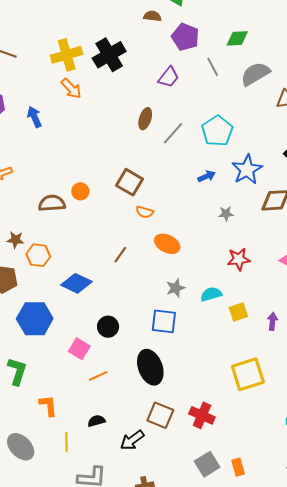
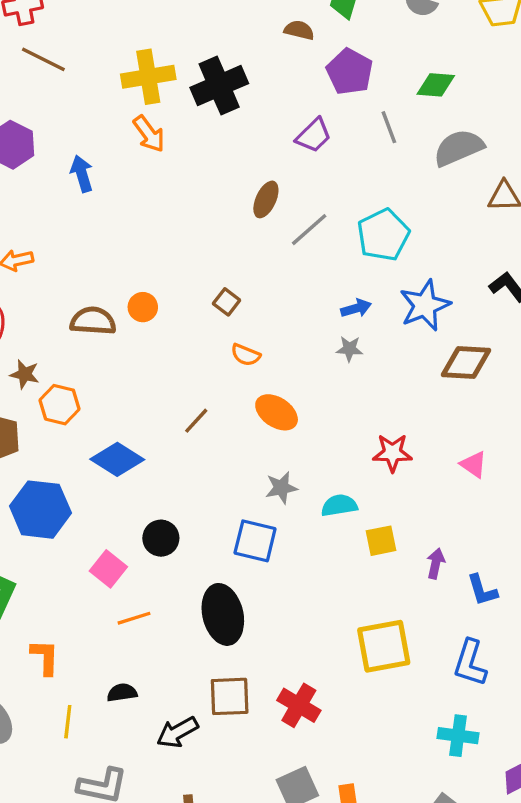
brown square: (129, 182) -> (227, 302), size x0.6
gray star: (226, 214) -> (349, 349), moved
brown square: (160, 415) -> (230, 696), turned -32

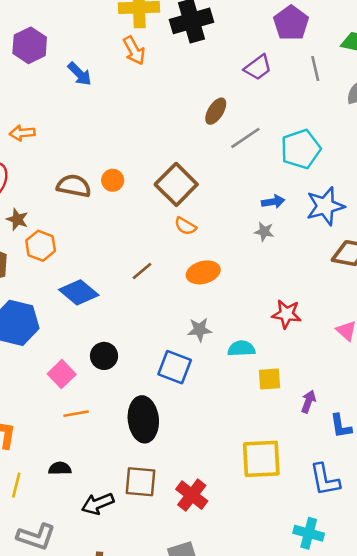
blue arrow: (82, 174) -> (80, 74), turned 144
brown square: (227, 302) -> (176, 184), size x2.0
orange ellipse: (277, 412) -> (203, 272), turned -56
blue L-shape: (470, 663) -> (325, 480), turned -36

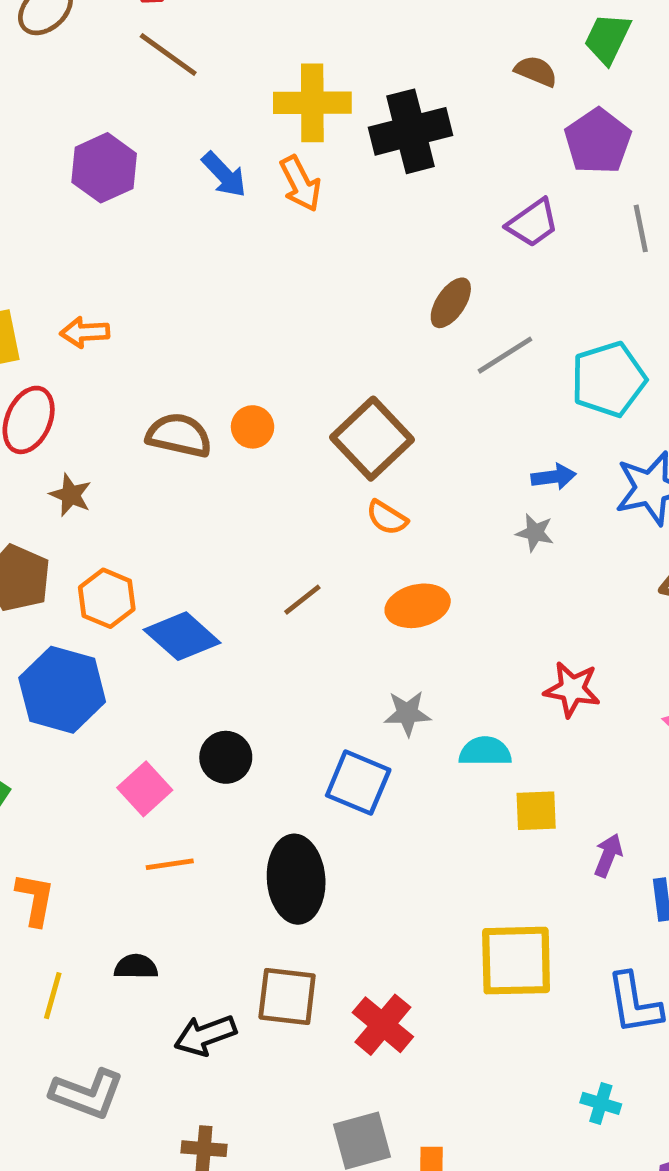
blue arrow: (80, 74) -> (224, 175), moved
orange hexagon: (41, 246) -> (107, 598), moved
cyan cross: (309, 533) -> (601, 1103), size x0.7

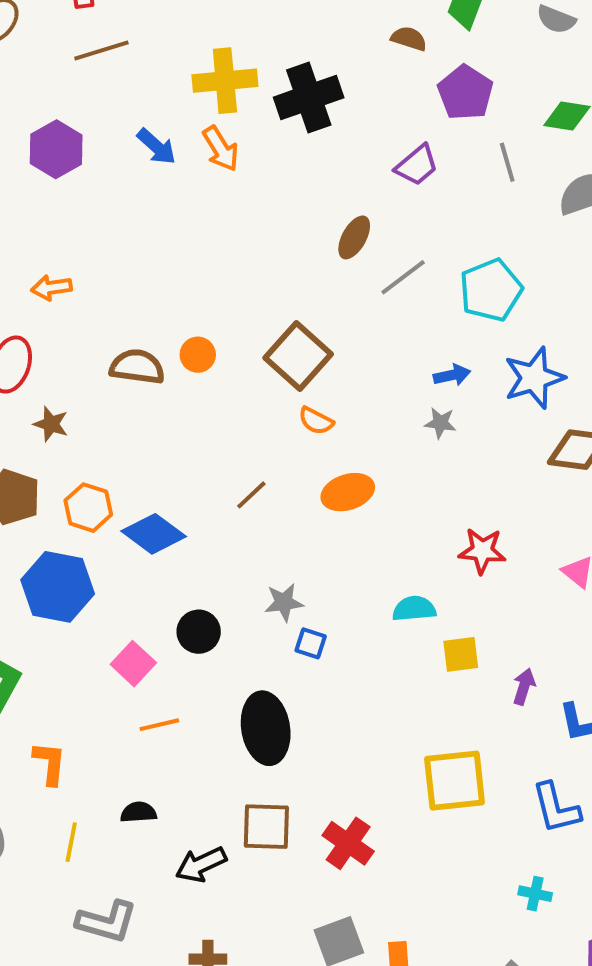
brown line: (168, 55) -> (101, 50), turned -48
gray star: (407, 713) -> (284, 602), moved
blue square: (358, 783) -> (311, 643), size x0.6

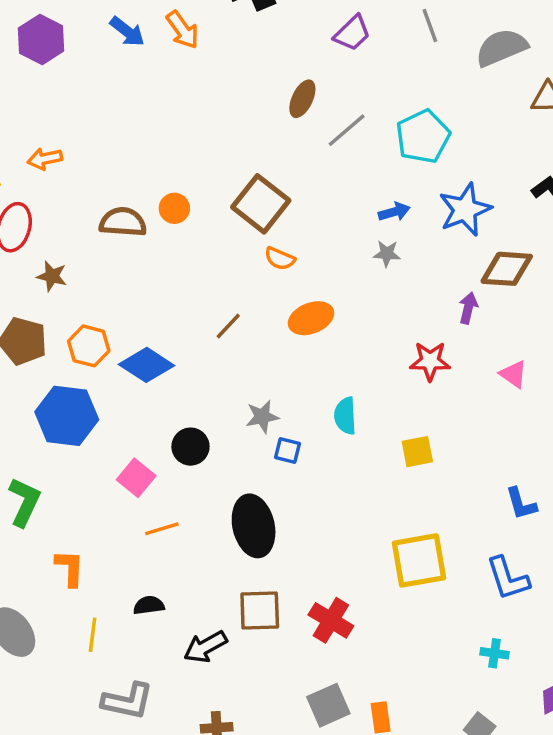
cyan semicircle: (414, 609) -> (345, 416), moved, turned -84
purple arrow: (524, 687) -> (468, 308), moved

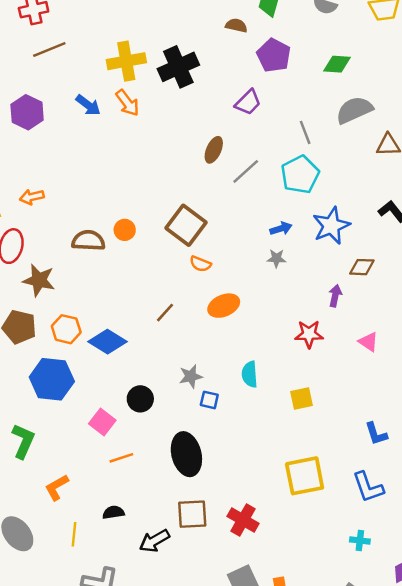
gray line: (430, 26) -> (305, 132), moved
brown diamond: (507, 269) -> (362, 267), size x0.7
brown star: (52, 276) -> (39, 280), size x1.5
orange L-shape: (70, 568) -> (57, 487), turned -120

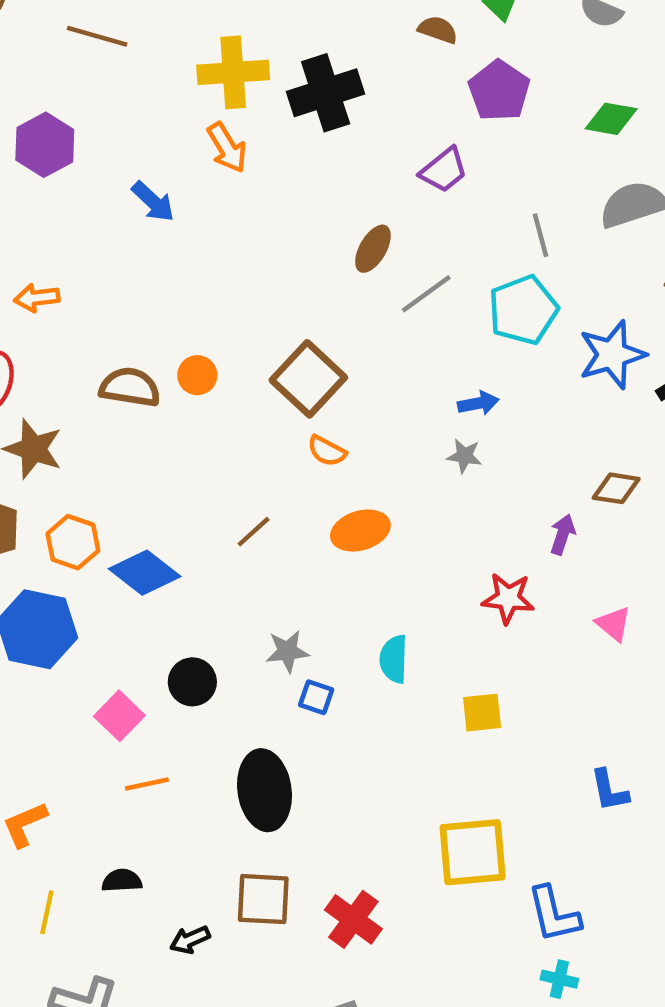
brown line: (49, 49) -> (97, 36), turned 32
blue arrow: (88, 105) -> (153, 202), moved
blue star: (331, 226) -> (612, 355), moved
blue L-shape: (368, 487) -> (554, 914), moved
black arrow: (154, 541) -> (190, 940), size x0.7

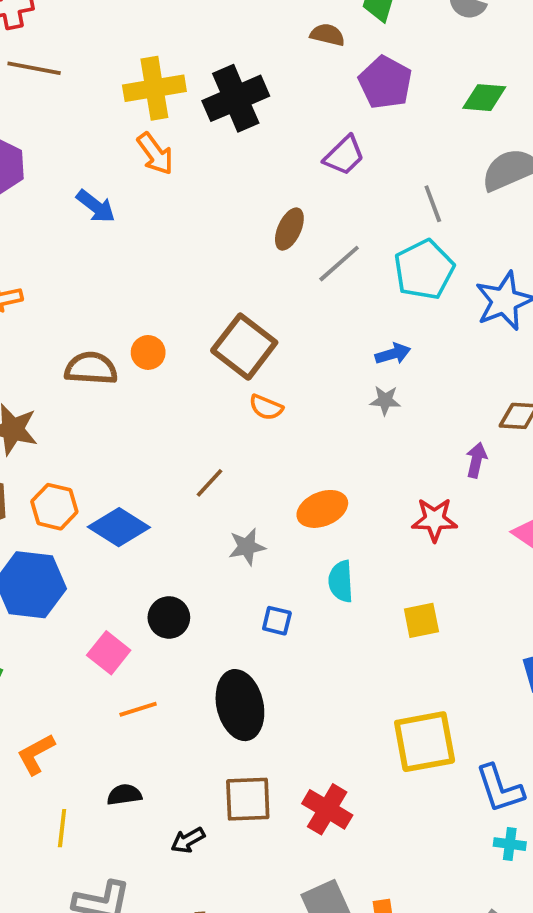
orange ellipse: (360, 531) -> (322, 509), moved
gray star: (287, 651) -> (247, 547), moved

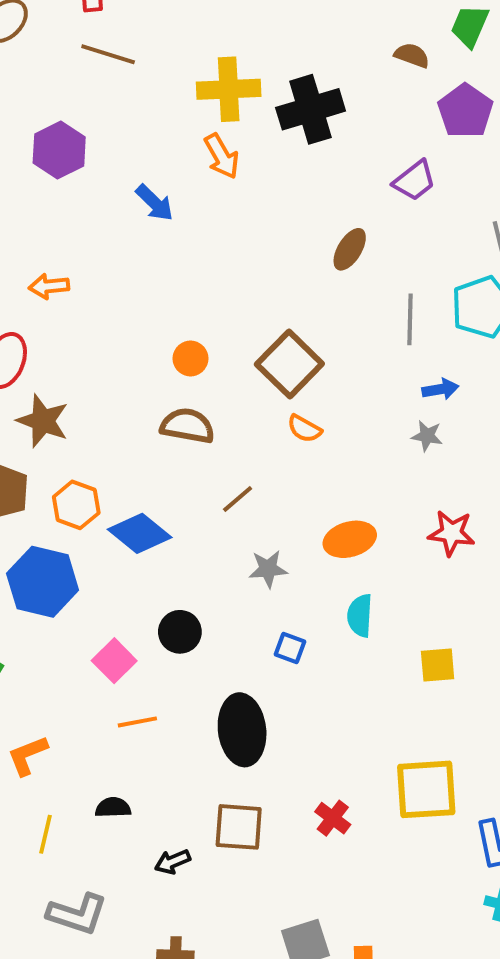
gray line: (339, 264) -> (410, 319), moved, turned -54
brown semicircle: (91, 368) -> (187, 426), moved
red star: (435, 520) -> (452, 533), moved
red cross: (327, 809) -> (333, 818), moved, size x0.7

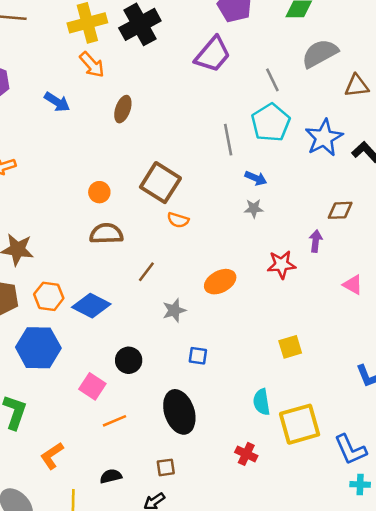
purple trapezoid: (414, 181) -> (213, 54), size x1.4
brown ellipse: (350, 249) -> (123, 109), moved
blue arrow: (440, 389) -> (256, 178), turned 45
cyan semicircle: (360, 616) -> (262, 402), moved
brown square: (239, 827) -> (166, 467), moved, size x0.6

